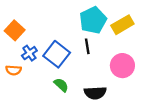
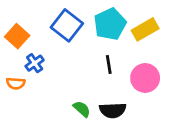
black line: (87, 46) -> (109, 64), moved
blue square: (57, 54) -> (67, 25), moved
green semicircle: (61, 85) -> (82, 109), moved

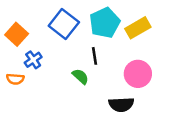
black line: (109, 64) -> (94, 56), moved
green semicircle: (82, 109) -> (80, 76), moved
black semicircle: (113, 110) -> (121, 104), moved

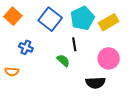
orange square: (17, 34) -> (13, 16), moved
blue cross: (33, 60) -> (26, 47), turned -32
orange semicircle: (15, 79) -> (12, 72), moved

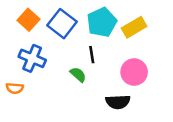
orange square: (13, 16) -> (28, 20), moved
blue cross: (26, 47) -> (32, 58), size x1.5

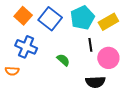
black line: (92, 55) -> (90, 45), moved

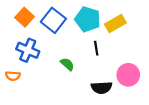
cyan pentagon: (82, 18) -> (88, 19), turned -30
pink circle: (108, 58) -> (128, 75), moved

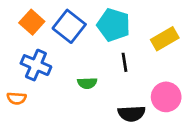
yellow rectangle: (115, 24) -> (165, 39), moved
green semicircle: (67, 64) -> (87, 83), turned 136

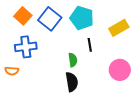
blue cross: (36, 65) -> (26, 47), turned -30
green semicircle: (87, 83) -> (73, 60), moved, turned -96
black semicircle: (132, 114) -> (72, 82), moved, turned -96

